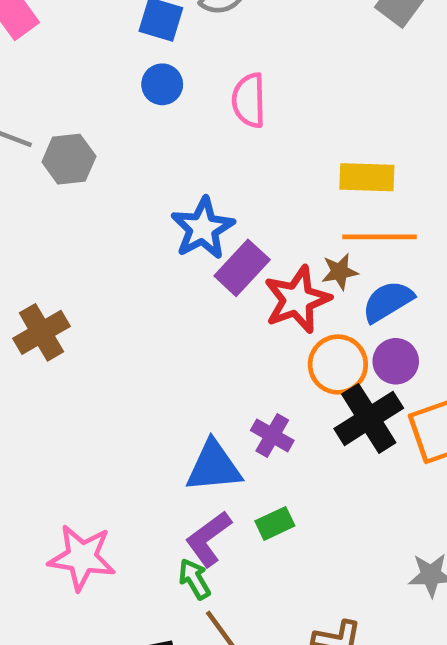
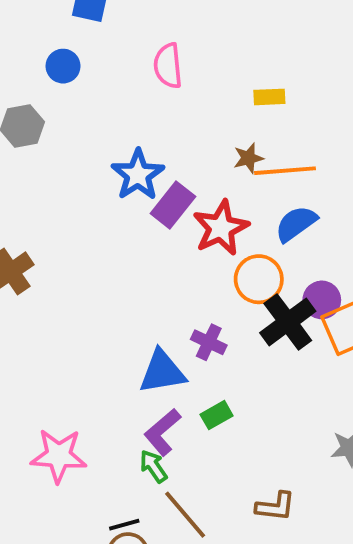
blue circle: (162, 84) -> (63, 66), moved
yellow rectangle: (367, 177) -> (269, 97), moved, size x0.7
brown star: (340, 272) -> (248, 158), moved
purple circle: (396, 361) -> (322, 300), moved

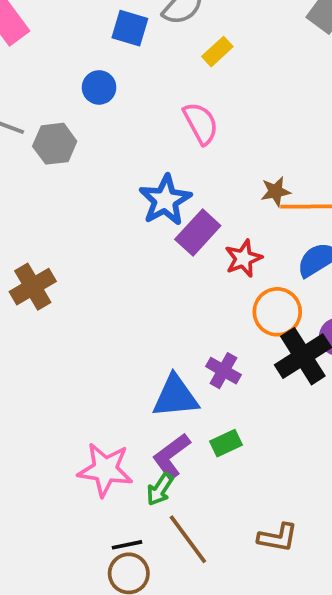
pink semicircle: (168, 66) -> (201, 123), moved, turned 153
yellow rectangle: (269, 97) -> (217, 52), moved, turned -44
red star: (221, 228) -> (243, 258), size x0.7
pink star: (59, 456) -> (105, 470), moved
green arrow: (153, 466) -> (160, 489), turned -116

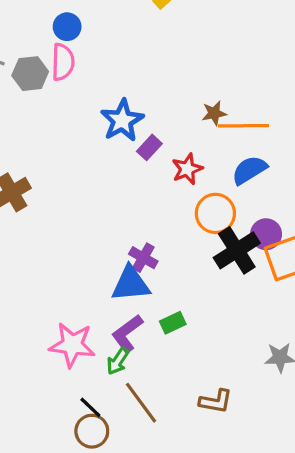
pink semicircle: (201, 123) -> (63, 62), moved, turned 30
purple rectangle: (198, 233) -> (149, 147), size x0.7
purple cross: (223, 371) -> (143, 258), moved
black line: (127, 545) -> (90, 407), turned 55

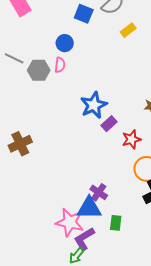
pink semicircle: (63, 62) -> (60, 65), size x0.7
green rectangle: (173, 323) -> (116, 223), moved, turned -63
pink star: (72, 345) -> (70, 222), moved

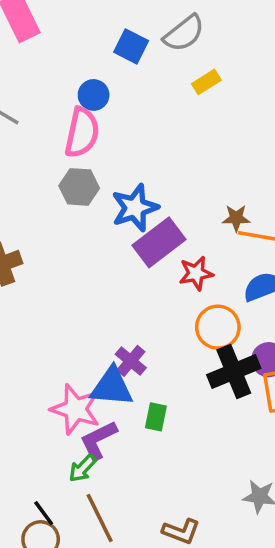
pink semicircle: (60, 65) -> (82, 132), size x1.8
gray hexagon: (39, 70) -> (79, 187), moved
purple rectangle: (109, 124) -> (159, 242), size x1.8

